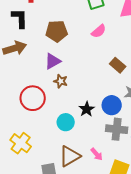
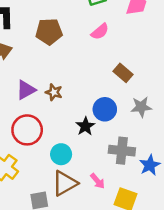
purple triangle: (53, 61) -> (26, 90), moved
red circle: (33, 98) -> (27, 130), moved
blue circle: (112, 105) -> (105, 109), moved
cyan circle: (66, 122) -> (61, 154), moved

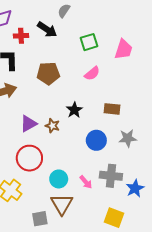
brown rectangle: (123, 73) -> (112, 109), turned -35
black star: (85, 126) -> (74, 110), moved
pink arrow: (98, 181) -> (86, 182), moved
brown triangle: (65, 183) -> (62, 204), turned -30

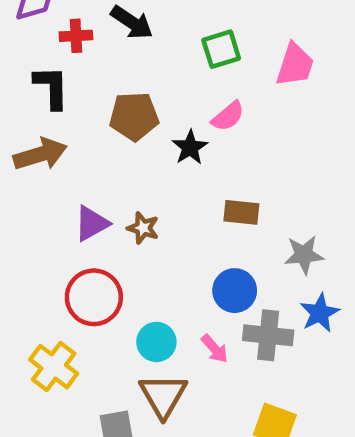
brown rectangle: (112, 109) -> (241, 212), moved
black star: (74, 110) -> (190, 148), moved
blue circle: (96, 140) -> (235, 291), moved
blue star: (135, 188) -> (320, 313), moved

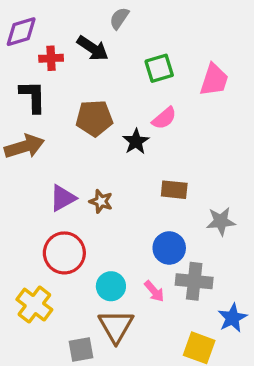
blue star: (320, 313) -> (232, 318), moved

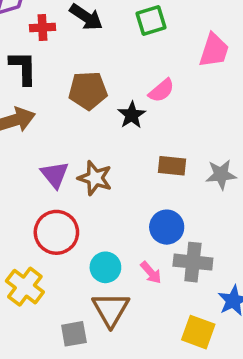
green square: (159, 68) -> (151, 21), moved
purple triangle: (63, 198) -> (55, 175), turned -40
brown star: (101, 201) -> (95, 178), size x1.4
gray star: (221, 221) -> (221, 175), moved

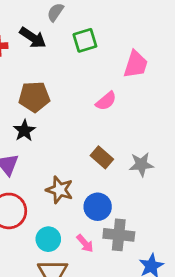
pink semicircle: (161, 91) -> (106, 101), moved
black star: (132, 115) -> (24, 131), moved
brown rectangle: (172, 166) -> (102, 157), turned 35
brown star: (95, 178) -> (60, 190), moved

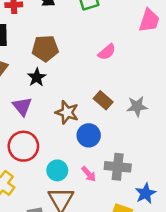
pink trapezoid: (136, 64) -> (149, 21), moved
brown star: (60, 190) -> (67, 112), moved
blue circle: (98, 207) -> (89, 135), moved

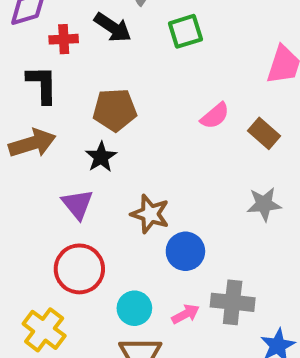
brown rectangle: (103, 100) -> (264, 133), moved
pink arrow: (89, 174) -> (185, 314), turned -77

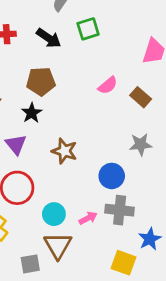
black arrow: (113, 27) -> (49, 38), moved
blue circle: (185, 251) -> (112, 176), moved

